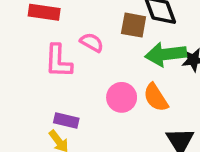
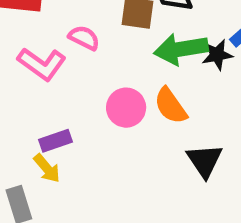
pink L-shape: (58, 61) -> (42, 64), turned -54
purple rectangle: (66, 120) -> (55, 141), turned -30

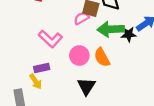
pink semicircle: (84, 38) -> (82, 18), moved, turned -63
pink L-shape: (42, 64) -> (50, 39), moved
black triangle: (205, 161) -> (86, 86), moved

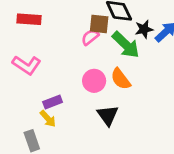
green arrow: (111, 29) -> (126, 45), turned -125
black star: (129, 34) -> (144, 29), moved
pink L-shape: (50, 39) -> (27, 65), moved

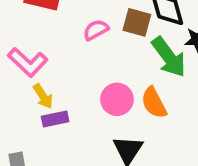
pink semicircle: (90, 37) -> (96, 30), moved
yellow arrow: (48, 119) -> (43, 96), moved

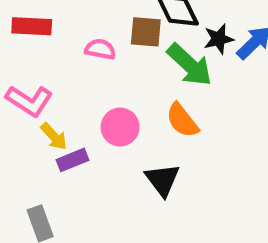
pink semicircle: (96, 30) -> (100, 49), turned 50
pink circle: (117, 99) -> (120, 127), moved

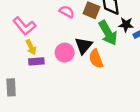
black triangle: (162, 180) -> (84, 46), moved

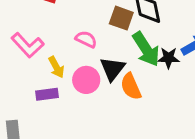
pink semicircle: (67, 12) -> (86, 39), moved
black star: (126, 25) -> (168, 58), moved
yellow arrow: (31, 47) -> (56, 67), moved

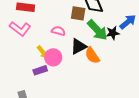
pink L-shape: (28, 45) -> (20, 29), moved
black triangle: (112, 69) -> (79, 46), turned 36
pink circle: (86, 80) -> (53, 57), moved

